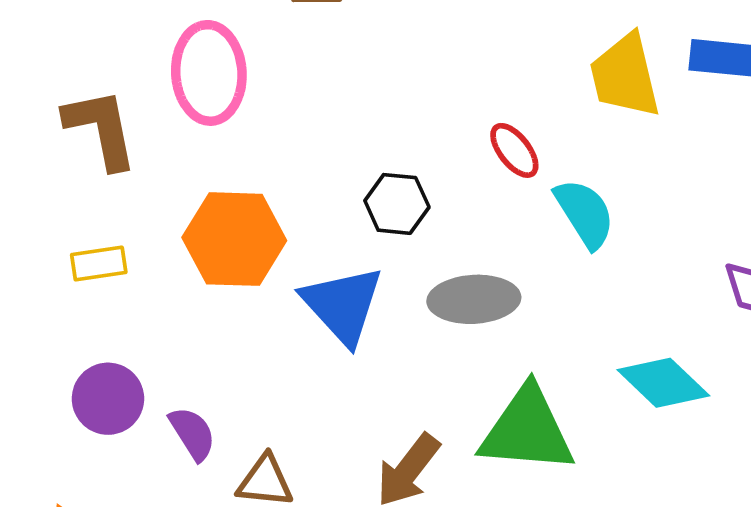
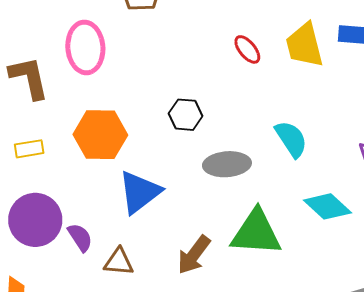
red ellipse: (514, 150) -> (247, 49), moved
cyan semicircle: (585, 213) -> (291, 139), moved
blue triangle: (343, 305) -> (140, 192), moved, turned 36
purple circle: (108, 399) -> (35, 220), size x1.4

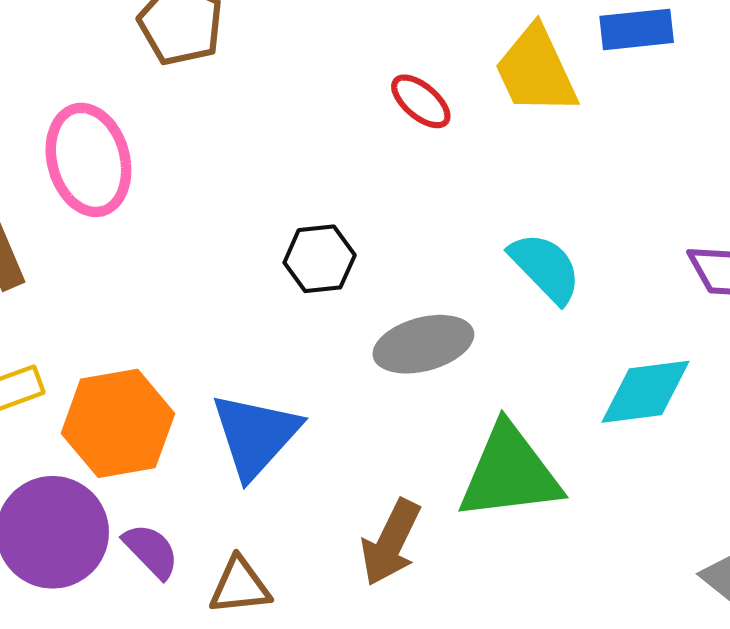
orange hexagon: (100, 135) -> (118, 423), moved
cyan diamond: (327, 206) -> (645, 392), turned -39

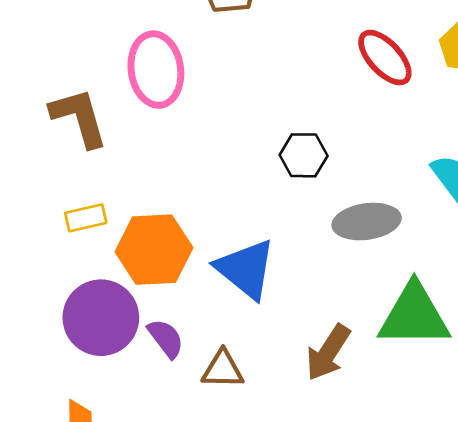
red ellipse: (421, 101) -> (385, 58), size x1.4
blue triangle: (255, 435) -> (246, 269), turned -40

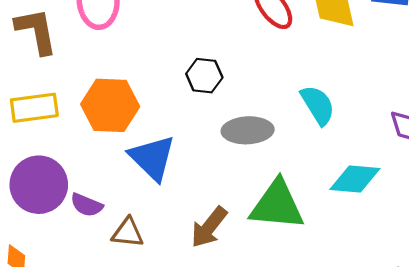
yellow rectangle: (86, 218) -> (34, 108), size x1.5
orange hexagon: (154, 250) -> (110, 105), moved
purple semicircle: (166, 338) -> (87, 205), turned 144

